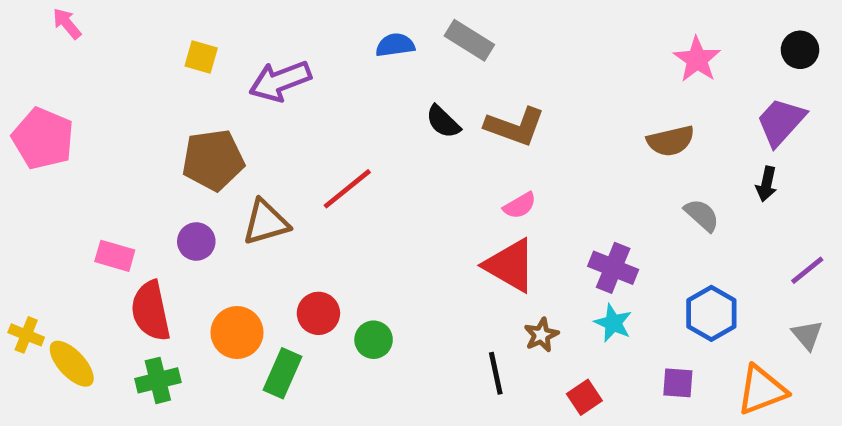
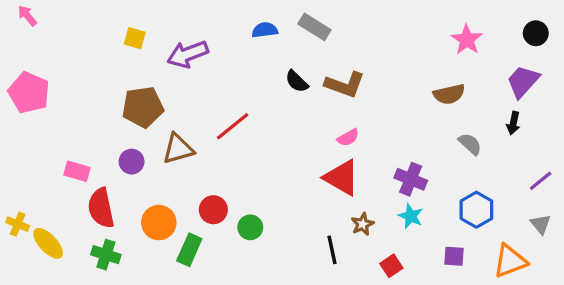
pink arrow: (67, 23) -> (27, 16), moved
green cross: (158, 380) -> (106, 255), turned 32

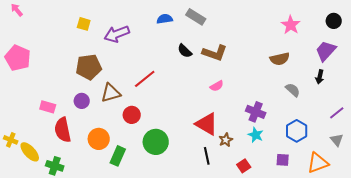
red triangle: (342, 178) -> (207, 124), moved
red circle: (213, 210) -> (132, 115), moved
green circle: (250, 227) -> (156, 142), size x1.6
green cross: (106, 255) -> (55, 166), moved

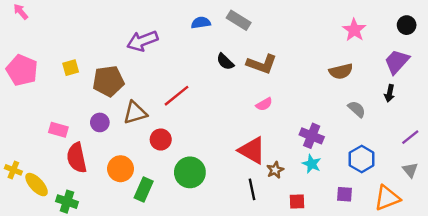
yellow square: (84, 24) -> (71, 68), moved, turned -32
red square: (244, 166) -> (297, 202), turned 32

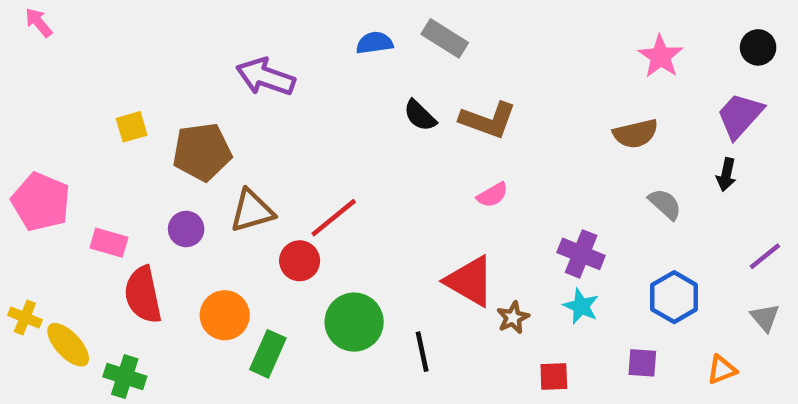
purple arrow: (142, 41) -> (266, 77), turned 40
pink pentagon: (22, 70) -> (41, 202), moved
red line: (177, 96) -> (334, 218), moved
black line: (252, 189) -> (422, 352), moved
orange triangle: (387, 198) -> (722, 370), size x0.6

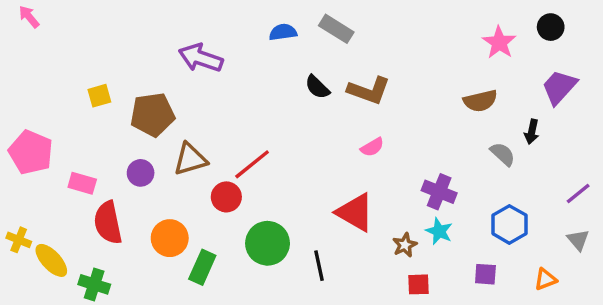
black circle: (758, 47) -> (551, 27), moved
black arrow: (726, 175) -> (532, 132), moved
brown star: (513, 318) -> (405, 245), moved

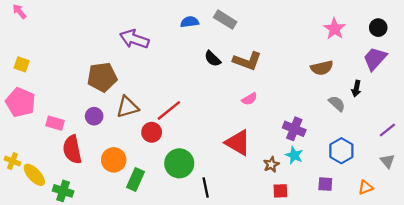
black circle: (551, 27) -> (378, 28), moved
yellow square: (99, 96) -> (22, 64), moved, turned 35
black line: (319, 266) -> (206, 187), moved

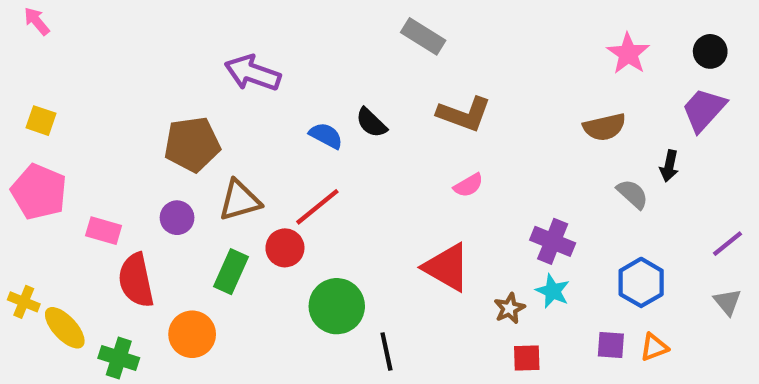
blue semicircle: (190, 22) -> (326, 136), moved, turned 36
black semicircle: (213, 59) -> (371, 123), moved
orange circle: (114, 160) -> (192, 334), moved
green rectangle: (136, 179) -> (231, 272), moved
orange triangle: (366, 187) -> (654, 347), moved

